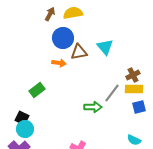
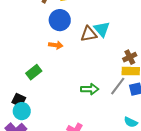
brown triangle: (79, 52) -> (89, 34), moved
gray line: (112, 93) -> (118, 86), moved

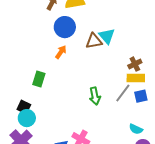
orange arrow: (56, 45) -> (61, 52), turned -64
green rectangle: (34, 72) -> (39, 79), turned -35
green arrow: (90, 89) -> (95, 96), turned 78

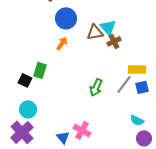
brown cross: (135, 64) -> (114, 41), moved
green arrow: (95, 96) -> (96, 87), turned 36
black square: (24, 107) -> (25, 80), moved

